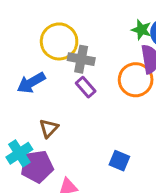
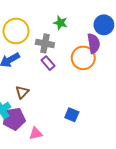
green star: (141, 30) -> (60, 23), moved
yellow circle: (59, 41) -> (16, 31), moved

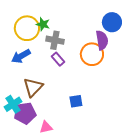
green star: (60, 23) -> (43, 24), moved
brown triangle: (22, 92) -> (33, 87), size x1.5
blue square: (72, 115) -> (76, 101), moved, turned -32

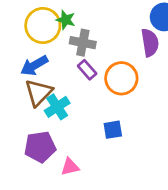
orange circle: (92, 54) -> (121, 78), moved
brown triangle: (33, 87) -> (39, 93), moved
cyan cross: (13, 104) -> (57, 107), moved

